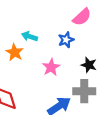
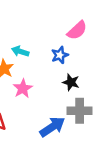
black star: (89, 65) -> (71, 82), moved
pink star: (51, 67) -> (23, 88), moved

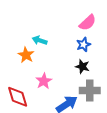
blue star: (60, 55) -> (83, 45), moved
pink star: (23, 88) -> (44, 81), moved

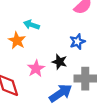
blue star: (83, 45) -> (77, 42), moved
black star: (82, 66) -> (59, 62), moved

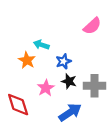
blue star: (77, 42) -> (63, 61), moved
gray cross: (85, 79) -> (94, 86), moved

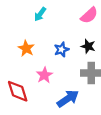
cyan arrow: (41, 45) -> (40, 14), moved, turned -72
black star: (69, 81) -> (88, 46), moved

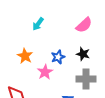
pink star: (44, 75) -> (45, 72), moved

